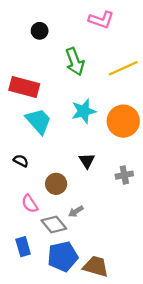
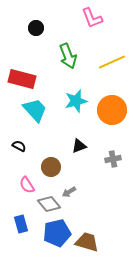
pink L-shape: (101, 20) -> (92, 18), turned 50
black triangle: (87, 161) -> (79, 146), turned 42

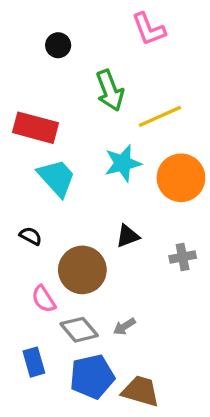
yellow line: (112, 62) -> (160, 116), moved
brown circle: (51, 167) -> (82, 270), size x1.5
gray arrow: (69, 192) -> (124, 327), moved

